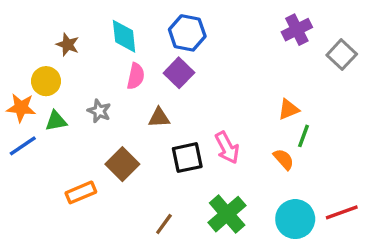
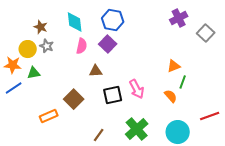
gray star: (99, 111) -> (47, 46), moved
red line: (342, 212) -> (210, 116), moved

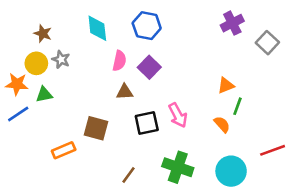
brown star: (41, 27) -> (43, 33), moved
purple square: (108, 44) -> (149, 67), moved
pink semicircle: (82, 46) -> (119, 61), moved
brown square: (74, 99) -> (96, 128), turned -30
green cross: (137, 129) -> (178, 167), turned -30

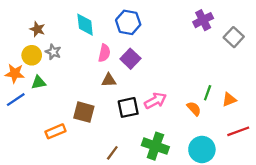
orange triangle: (226, 85) -> (229, 100), moved
pink arrow: (178, 115) -> (155, 101), turned -90

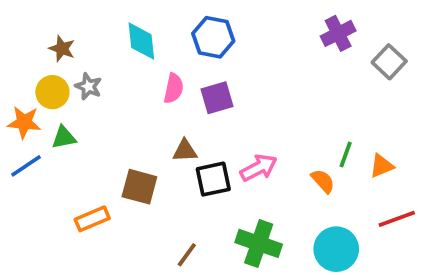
purple square: (130, 59) -> (217, 98), turned 30
brown triangle: (109, 80) -> (185, 151), moved

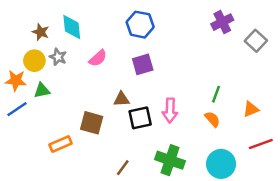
cyan diamond: (141, 41) -> (72, 27), moved
pink semicircle: (174, 88) -> (98, 58), moved, turned 36
green line: (346, 155) -> (216, 94), moved
pink arrow: (259, 168) -> (170, 110), turned 120

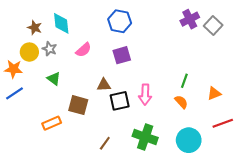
gray square: (256, 41) -> (213, 25), moved
green triangle: (42, 90) -> (54, 79), moved, turned 48

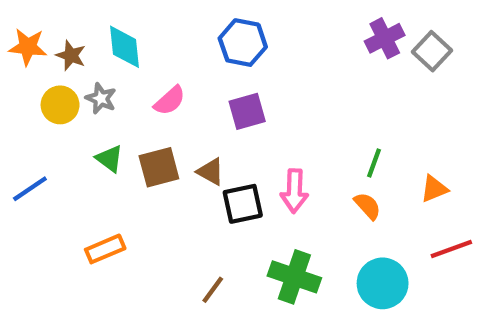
orange star: (13, 69) -> (28, 47), moved
brown triangle: (104, 85) -> (211, 172), turned 32
brown square: (78, 105) -> (159, 167), moved, turned -30

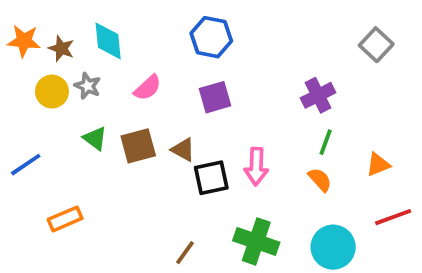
purple cross: (385, 38) -> (318, 95), moved
orange rectangle: (105, 249) -> (65, 219), moved

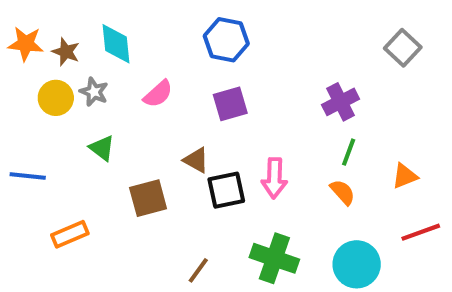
brown square: (138, 146) -> (148, 198), moved
blue line: (26, 165) -> (28, 176), turned 40

